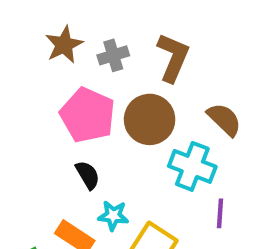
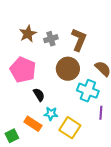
pink pentagon: (88, 115) -> (23, 70), moved

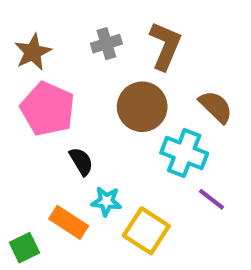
brown star: (28, 34) -> (33, 52), moved
purple line: (101, 113) -> (212, 199), turned -56

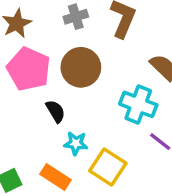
brown circle: (142, 107) -> (81, 67), moved
orange rectangle: (69, 222) -> (56, 177), moved

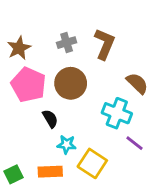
orange rectangle: (56, 177) -> (50, 172), turned -35

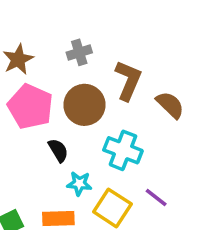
brown L-shape: (105, 44) -> (128, 80), moved
cyan cross: (117, 113) -> (123, 150), moved
purple line: (135, 143) -> (156, 197), moved

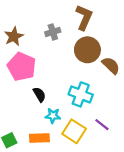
brown L-shape: (128, 80) -> (84, 17), moved
brown circle: (85, 105) -> (87, 50), moved

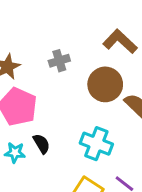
brown L-shape: (84, 17) -> (120, 41), moved, turned -70
cyan star: (53, 116) -> (15, 153), moved

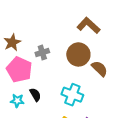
gray cross: (59, 61) -> (42, 52), moved

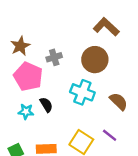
brown semicircle: (100, 69) -> (119, 101), moved
cyan cross: (72, 95) -> (82, 92), moved

